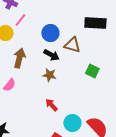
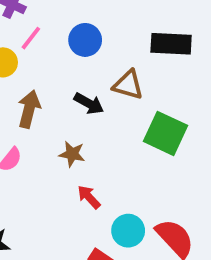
blue circle: (50, 33) -> (85, 40), moved
green square: (92, 71) -> (166, 133), size x1.6
brown star: (49, 75) -> (72, 154), moved

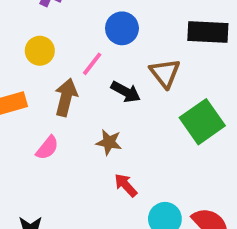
pink line: (31, 38) -> (92, 64), moved
brown triangle: (128, 85) -> (165, 73), turned 36
green square: (166, 133) -> (202, 122), turned 30

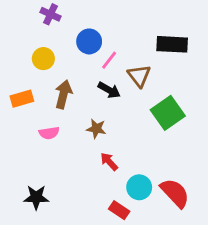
blue circle: (122, 28) -> (89, 41), moved
pink line: (92, 64) -> (109, 60), moved
pink semicircle: (47, 148) -> (49, 133), turned 42

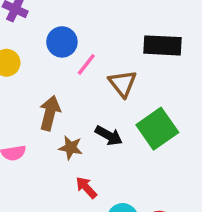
black arrow: (109, 90) -> (109, 136), moved
brown arrow: (63, 94) -> (50, 113), moved

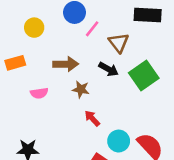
brown arrow: (50, 113) -> (66, 64), turned 75
black arrow: (109, 136) -> (109, 69), moved

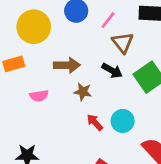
yellow circle: (34, 28) -> (34, 27), size x1.6
pink line: (92, 29) -> (108, 20), moved
cyan circle: (119, 141) -> (123, 121), moved

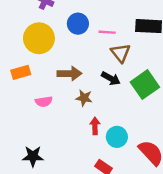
pink line: (108, 20) -> (107, 32), turned 56
cyan circle: (123, 121) -> (117, 137), moved
red arrow: (95, 122) -> (95, 126), turned 42

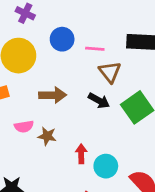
brown star: (84, 98) -> (47, 136), moved

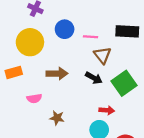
brown star: (47, 136) -> (57, 118), moved
red arrow: (81, 154) -> (107, 110), moved, turned 96

